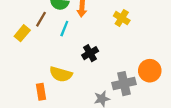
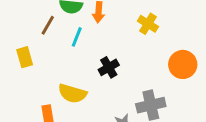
yellow rectangle: (22, 33) -> (25, 57), moved, turned -56
orange circle: (150, 71) -> (183, 64), moved

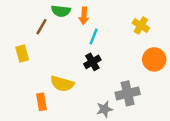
yellow cross: (148, 24) -> (141, 26), moved
cyan line: (77, 37) -> (94, 36), moved

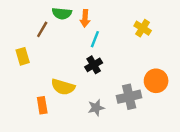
orange circle: (154, 59) -> (156, 81), moved
gray star: (105, 109) -> (96, 108), moved

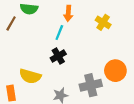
orange arrow: (85, 18) -> (68, 13), moved

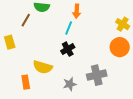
yellow cross: (103, 22) -> (123, 24), moved
orange circle: (115, 71) -> (120, 47), moved

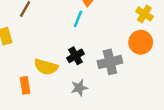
black cross: (68, 49) -> (75, 56), moved
gray cross: (97, 75) -> (110, 62), moved

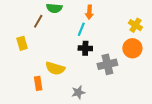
black cross: (75, 56) -> (85, 48), moved, turned 32
gray star: (79, 88) -> (78, 92), moved

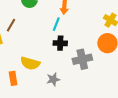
brown line: (38, 21) -> (11, 25), moved
gray star: (78, 92) -> (53, 79), moved

